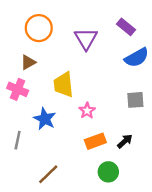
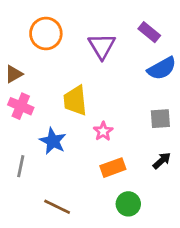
brown triangle: (28, 62) -> (14, 74), moved
black arrow: (125, 141) -> (162, 161), moved
brown line: (48, 174) -> (57, 207), turned 70

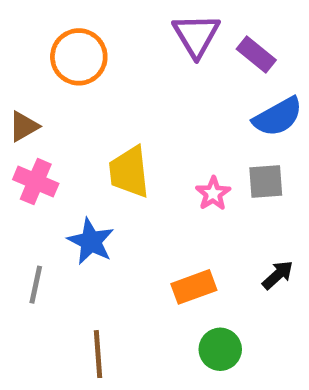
purple triangle: (102, 46) -> (196, 35), moved
gray square: (160, 119) -> (266, 182), moved
pink star: (103, 131) -> (213, 193), moved
brown line: (57, 207) -> (98, 354), turned 60

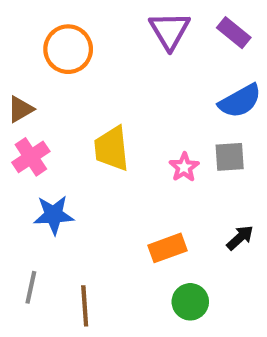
purple rectangle: (256, 54) -> (234, 33), moved
pink cross: (36, 182) -> (31, 157), turned 33
blue star: (91, 241) -> (54, 215), moved, turned -30
gray line: (36, 285) -> (31, 287), moved

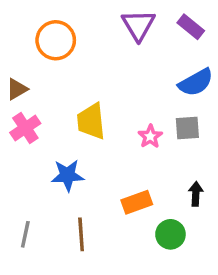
blue star: (54, 215) -> (68, 175), moved
black arrow: (240, 238) -> (196, 194), turned -45
green circle: (190, 302) -> (170, 234), moved
brown line: (85, 306) -> (81, 234), moved

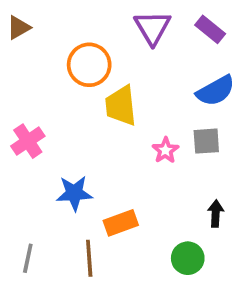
orange circle: (56, 40) -> (89, 65), moved
brown triangle: (17, 89) -> (18, 28), moved
yellow trapezoid: (91, 121) -> (121, 106), moved
orange rectangle: (137, 202) -> (121, 223), moved

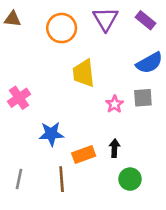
brown triangle: (18, 28) -> (13, 19), turned 36
orange circle: (89, 65) -> (62, 28), moved
black arrow: (216, 214) -> (115, 148), moved

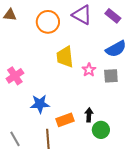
purple triangle: (105, 19) -> (82, 15), turned -30
pink star: (115, 104) -> (89, 70), moved
gray line: (19, 179) -> (15, 139), turned -42
green circle: (130, 179) -> (101, 130), moved

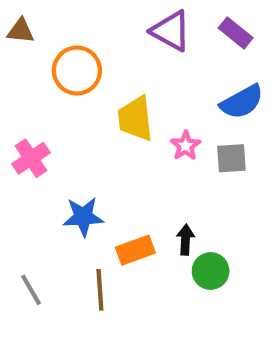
orange circle: (48, 22) -> (77, 71), moved

